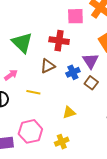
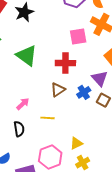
green triangle: (22, 43) -> (27, 56), moved
yellow triangle: (69, 112) -> (76, 143), moved

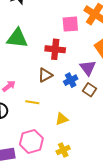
green triangle: (27, 56) -> (17, 38), turned -35
yellow triangle: (76, 143) -> (62, 119), moved

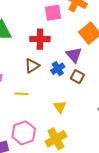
yellow triangle: (62, 119) -> (60, 107), moved, turned -40
yellow cross: (63, 150) -> (56, 139), size x1.5

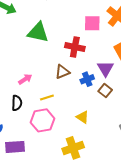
yellow line: (21, 94) -> (47, 98), turned -32
yellow triangle: (60, 107) -> (83, 117), turned -32
pink hexagon: (24, 133) -> (43, 120), moved

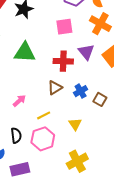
pink square: (92, 23) -> (64, 27), moved
purple triangle: (105, 69) -> (86, 52), moved
black semicircle: (17, 103) -> (16, 135), moved
yellow triangle: (83, 117) -> (75, 124), moved, turned 32

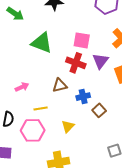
pink square: (64, 27) -> (82, 40), moved

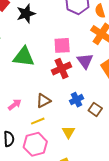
red cross: (76, 63) -> (62, 68), turned -30
brown triangle: (60, 85) -> (43, 101), moved

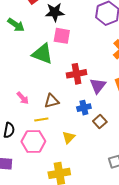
pink square: (62, 45) -> (62, 36), moved
purple triangle: (85, 61) -> (98, 86), moved
pink arrow: (15, 104) -> (23, 98), turned 72

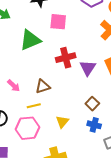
pink square: (62, 36) -> (58, 22), moved
green triangle: (42, 54) -> (30, 40), turned -40
blue cross: (84, 108) -> (94, 125), moved, turned 32

